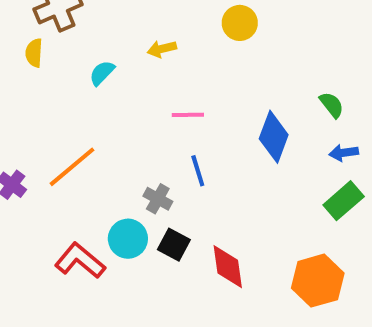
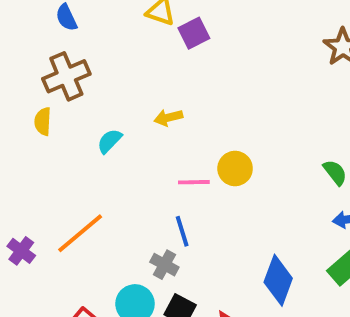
yellow circle: (240, 23) -> (235, 169), moved
blue diamond: (274, 137) -> (278, 280), moved
blue line: (198, 171) -> (182, 231), moved

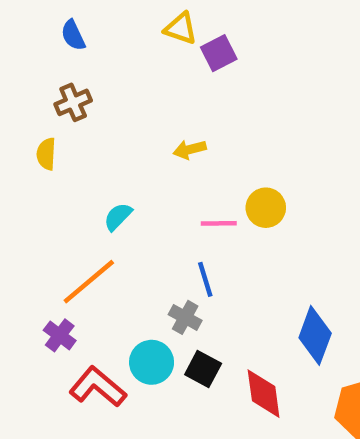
brown cross: (66, 76) -> (73, 102), size x0.7
cyan semicircle: (110, 141) -> (118, 217), moved
purple cross: (21, 251) -> (60, 335), moved

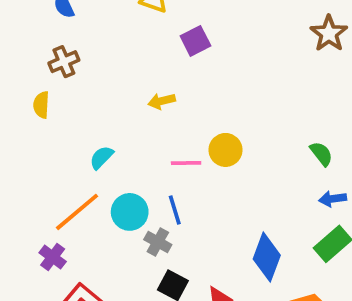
purple square: (219, 53) -> (195, 41), moved
cyan circle: (152, 362) -> (130, 212), moved

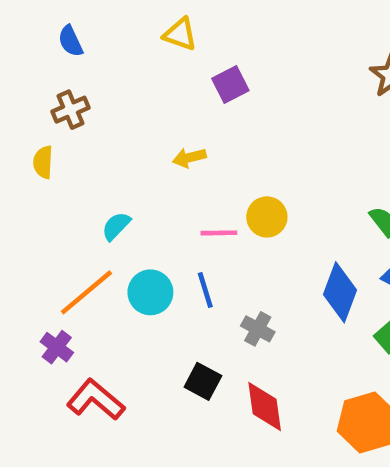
gray cross: (158, 242) -> (258, 329), moved
blue diamond: (267, 257) -> (340, 292), moved

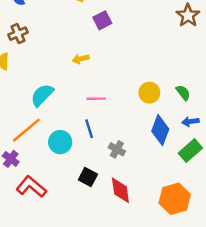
yellow circle: (267, 217) -> (149, 93), moved
cyan semicircle: (116, 226) -> (42, 95), size x1.5
cyan circle: (150, 292) -> (60, 142), moved

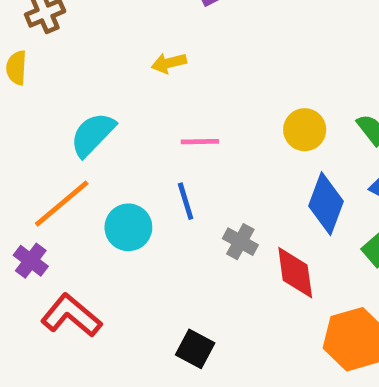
black square: (88, 177) -> (195, 349), moved
red diamond: (120, 190) -> (295, 273), moved

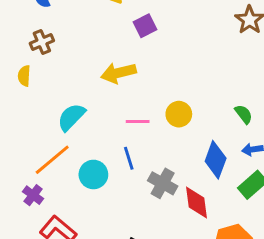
yellow arrow: (169, 63) -> (118, 73), size x1.6
yellow circle: (305, 130) -> (179, 114), moved
gray cross: (240, 242) -> (163, 183), size x1.4

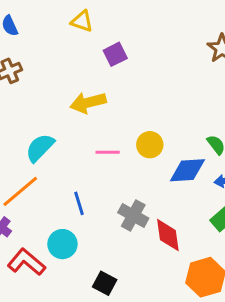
blue line: (129, 158) -> (79, 203), moved
blue diamond: (216, 160) -> (187, 170), moved, turned 66
cyan circle: (93, 174) -> (62, 244), moved

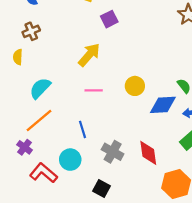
yellow arrow: (88, 103) -> (89, 55), turned 145
cyan semicircle: (40, 148) -> (40, 88), moved
pink line: (108, 152) -> (94, 90), moved
gray cross: (133, 215) -> (113, 152), moved

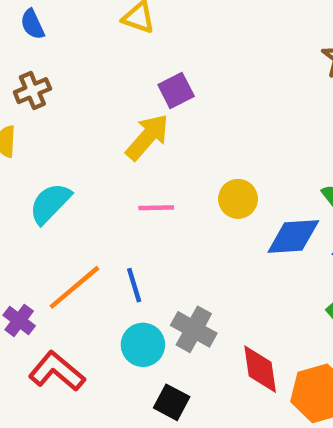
purple square: (109, 19) -> (176, 91), moved
orange line: (39, 121) -> (74, 287), moved
red diamond: (148, 153) -> (260, 369), moved
cyan circle: (70, 160) -> (143, 345), moved

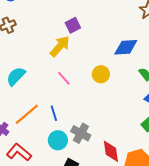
pink line: (156, 208) -> (64, 78), turned 49
blue diamond: (293, 236) -> (126, 47), moved

